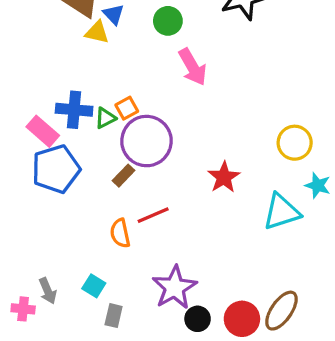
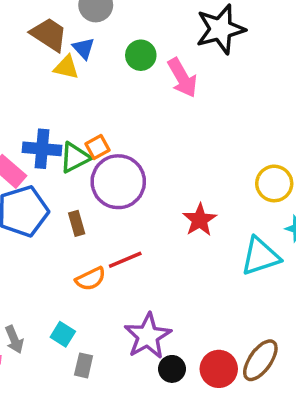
pink arrow: (193, 67) -> (182, 78), moved
green triangle: (105, 118) -> (75, 157), size x1.4
brown rectangle: (123, 176) -> (77, 223), moved, turned -60
orange semicircle: (120, 233) -> (91, 279), turned -104

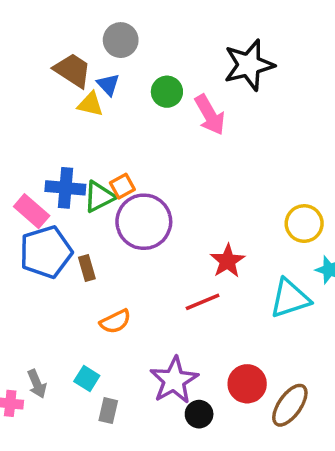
brown rectangle: (77, 223) -> (87, 268), moved
red line: (125, 260) -> (203, 302), moved
red circle: (219, 369) -> (247, 384), moved

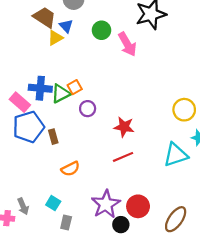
yellow triangle: (90, 104) -> (55, 38), turned -42
purple circle: (144, 222) -> (88, 109), size x0.5
red star: (228, 261) -> (124, 127), moved, turned -30
red circle: (247, 384) -> (138, 206), moved

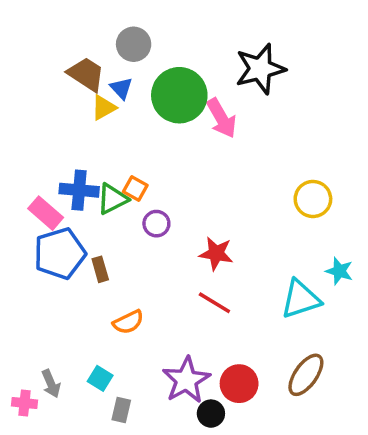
green circle: (102, 30) -> (179, 95), size x1.8
orange square: (75, 87) -> (135, 188), turned -32
yellow circle: (184, 110) -> (313, 199), moved
red line: (123, 157) -> (214, 303), turned 54
brown ellipse: (176, 219) -> (306, 375), moved

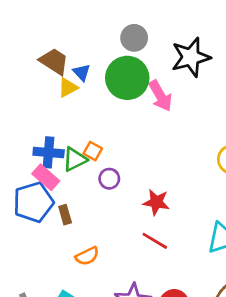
gray circle: (134, 44) -> (134, 38), moved
pink rectangle: (46, 213) -> (46, 177), moved

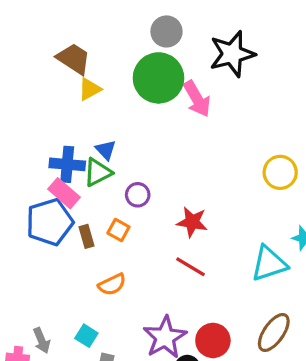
blue triangle: (82, 72) -> (106, 150), moved
orange square: (93, 151) -> (118, 230), moved

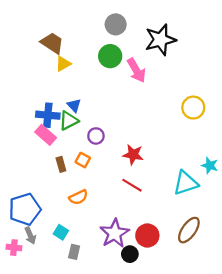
green circle: (158, 78) -> (110, 56), size x0.7
yellow circle: (280, 172) -> (193, 108), moved
blue pentagon: (50, 222) -> (25, 209), moved

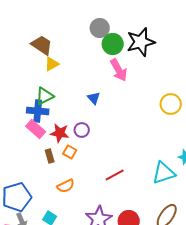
green circle: (110, 56) -> (113, 44), moved
blue triangle: (74, 105) -> (94, 98), moved
green triangle: (69, 121) -> (45, 96), moved
red star: (133, 155) -> (60, 133), moved
red line: (132, 185) -> (115, 175), turned -60

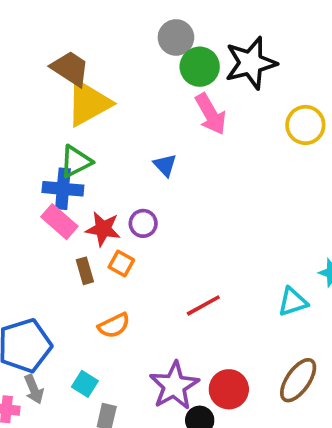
yellow triangle: (52, 64) -> (88, 103), size x1.8
yellow circle: (171, 104) -> (305, 125), moved
cyan triangle: (164, 173) -> (293, 302), size x0.7

